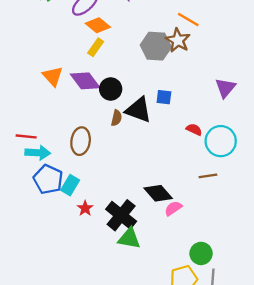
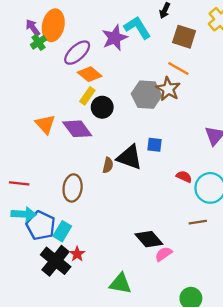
black circle: (111, 89) -> (102, 107), moved
cyan arrow: (38, 153) -> (24, 214), moved
black cross: (121, 215) -> (56, 261), moved

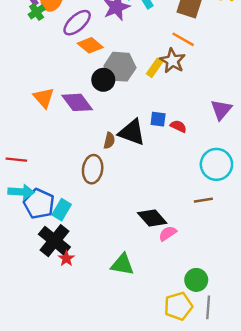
gray hexagon: (147, 95) -> (120, 67), moved
yellow rectangle: (87, 96) -> (155, 68), moved
red semicircle: (184, 177) -> (178, 126), moved
brown ellipse: (73, 188) -> (93, 169), moved
red star: (77, 254) -> (66, 258), moved

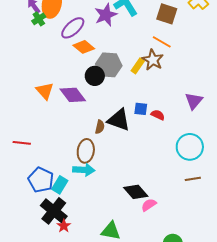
cyan arrow: (21, 192) -> (84, 170), moved
brown line: (203, 200) -> (193, 179), moved

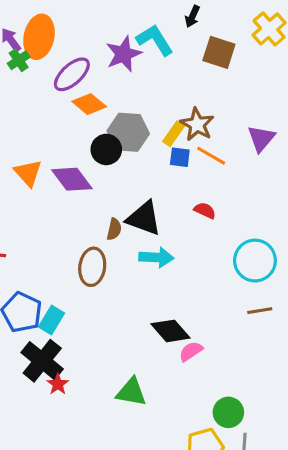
orange line: (162, 42) -> (211, 156), moved
purple triangle: (194, 101) -> (261, 138), moved
blue square: (141, 109) -> (180, 157), moved
cyan arrow: (84, 170) -> (156, 257), moved

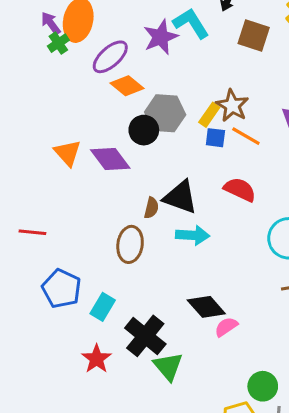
red semicircle: (205, 210) -> (240, 190), size x1.5
cyan rectangle: (52, 320) -> (103, 307), moved
black cross: (42, 361) -> (145, 336), moved
red star: (58, 384) -> (97, 359), size x1.4
green triangle: (131, 392) -> (168, 366), turned 40

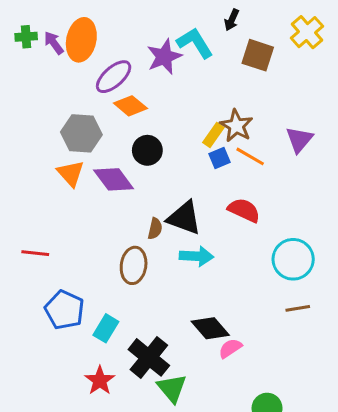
green cross: (58, 43) -> (26, 37), moved, turned 30
gray hexagon: (165, 113) -> (81, 133), moved
blue square: (215, 138) -> (219, 158), turned -30

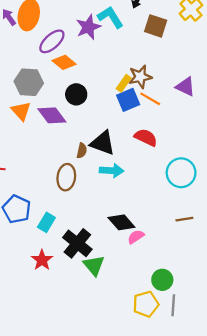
brown star: (236, 126) -> (140, 77), turned 30
purple triangle: (299, 140) -> (185, 87), turned -45
blue square: (219, 158) -> (128, 100), size x1.5
brown line: (298, 308) -> (184, 219), moved

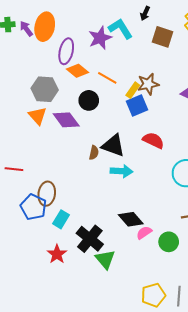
purple ellipse: (52, 41) -> (66, 51), turned -35
orange line: (150, 99) -> (107, 78), moved
brown ellipse: (66, 177) -> (47, 194), moved
green circle: (162, 280) -> (169, 242), moved

